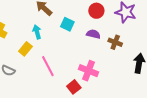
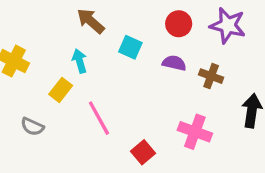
pink cross: (89, 71) -> (195, 132), moved

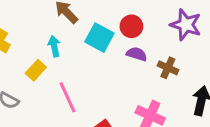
red circle: (179, 24) -> (131, 26), moved
cyan square: (130, 47) -> (99, 38), size x1.4

